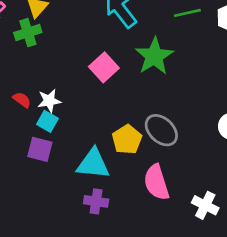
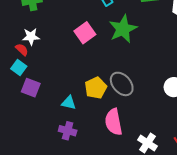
white star: (49, 101) -> (31, 37), moved
cyan square: (47, 121) -> (19, 68), moved
cyan triangle: (93, 164) -> (69, 103), size x0.6

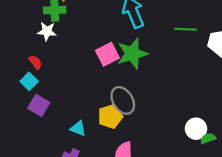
green star: (123, 29) -> (132, 54), moved
white star: (31, 37) -> (47, 31), moved
gray ellipse: (122, 84) -> (123, 100), moved

